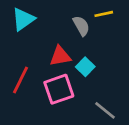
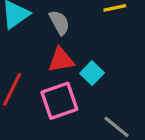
gray semicircle: (81, 26) -> (59, 23), moved

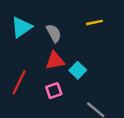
pink square: (59, 101) -> (54, 91), size x0.6

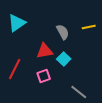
yellow line: (94, 22) -> (89, 27), moved
gray semicircle: (54, 33) -> (63, 32), moved

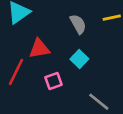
red triangle: (45, 51) -> (39, 49), moved

